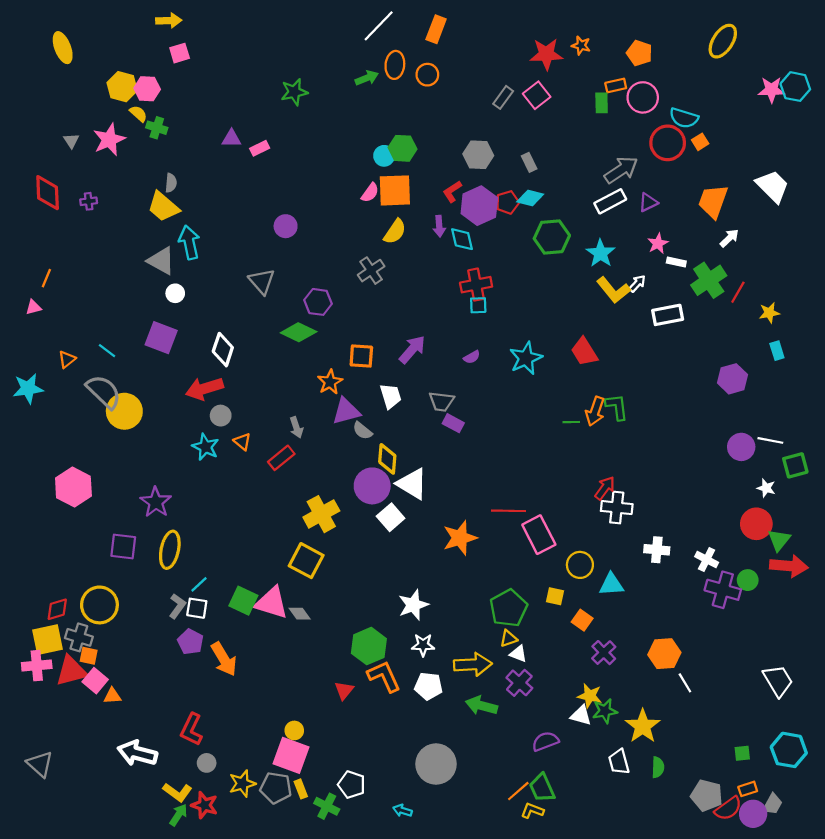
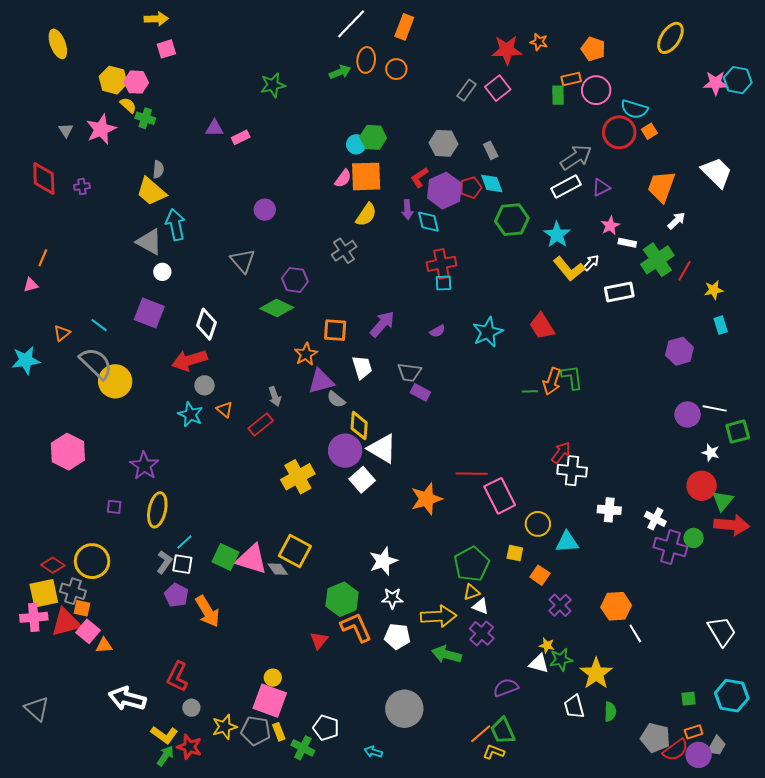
cyan diamond: (530, 198) -> (492, 184), turned 55
purple square: (123, 547) -> (114, 507), size x0.6
yellow square: (306, 561) -> (295, 551), moved
red diamond: (57, 609) -> (53, 565), turned 50
yellow star: (590, 696) -> (547, 645), size x0.7

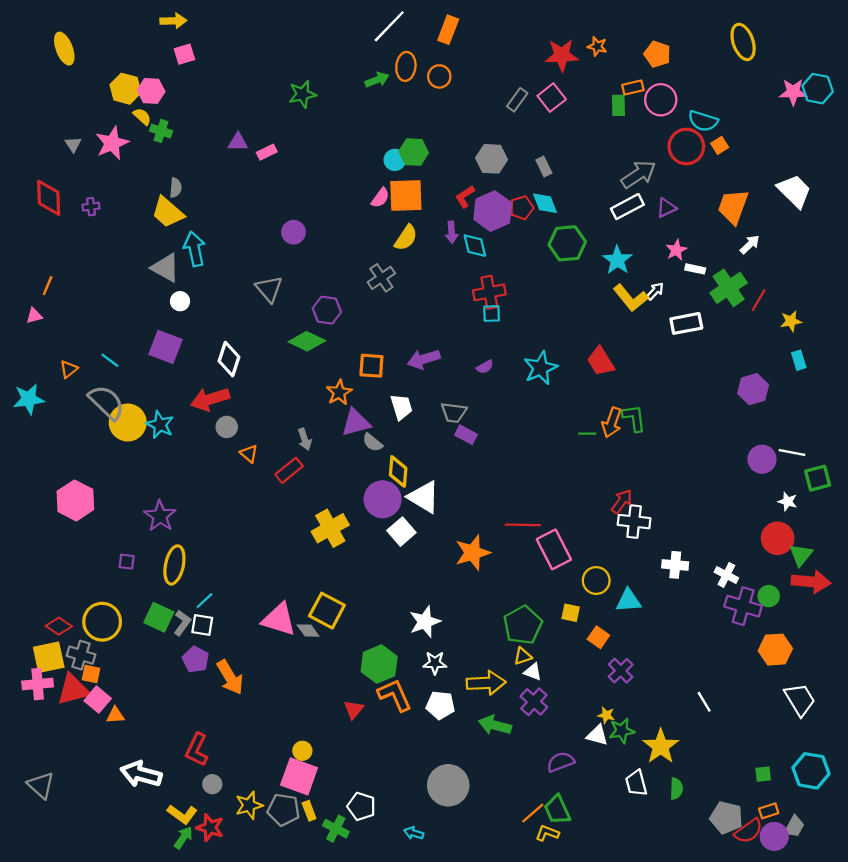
yellow ellipse: (670, 38) -> (743, 42), turned -52
purple arrow: (382, 324) -> (424, 359), turned -148
cyan star: (190, 414) -> (160, 425), moved
green square: (226, 557) -> (159, 617), moved
orange hexagon: (616, 606) -> (775, 650), moved

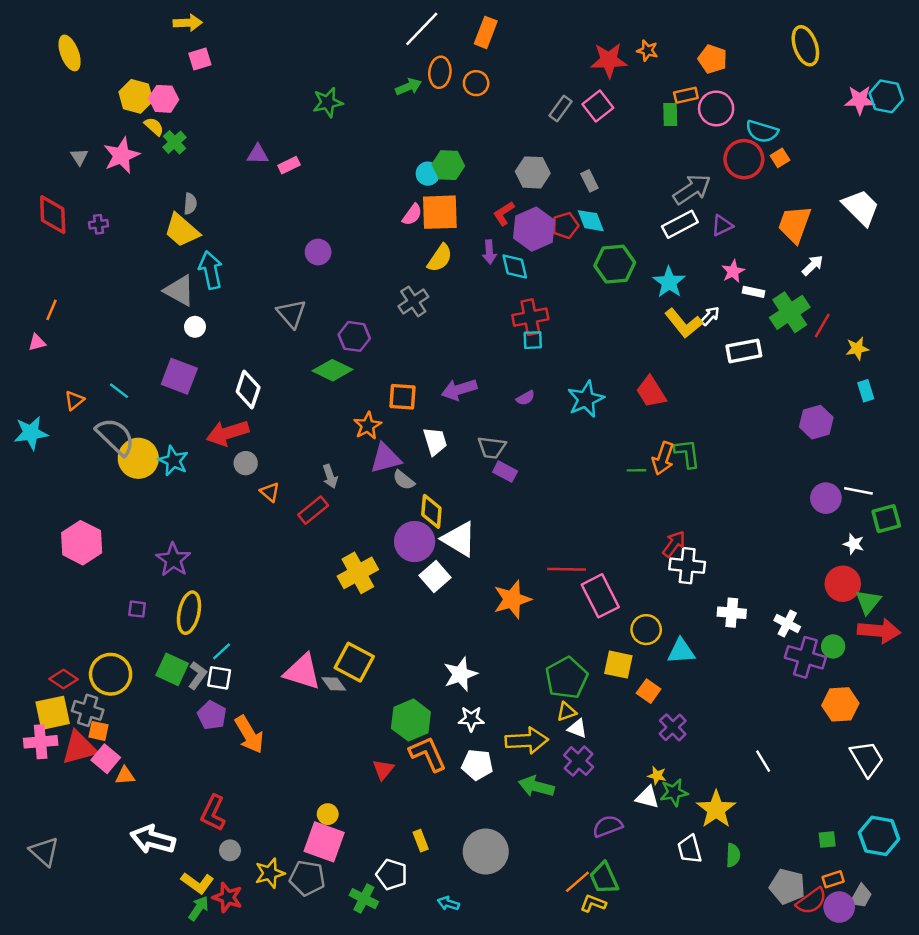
green cross: (161, 131) -> (174, 142), turned 30
yellow square: (571, 613) -> (618, 665), size x1.4
yellow rectangle: (309, 811) -> (421, 841), moved

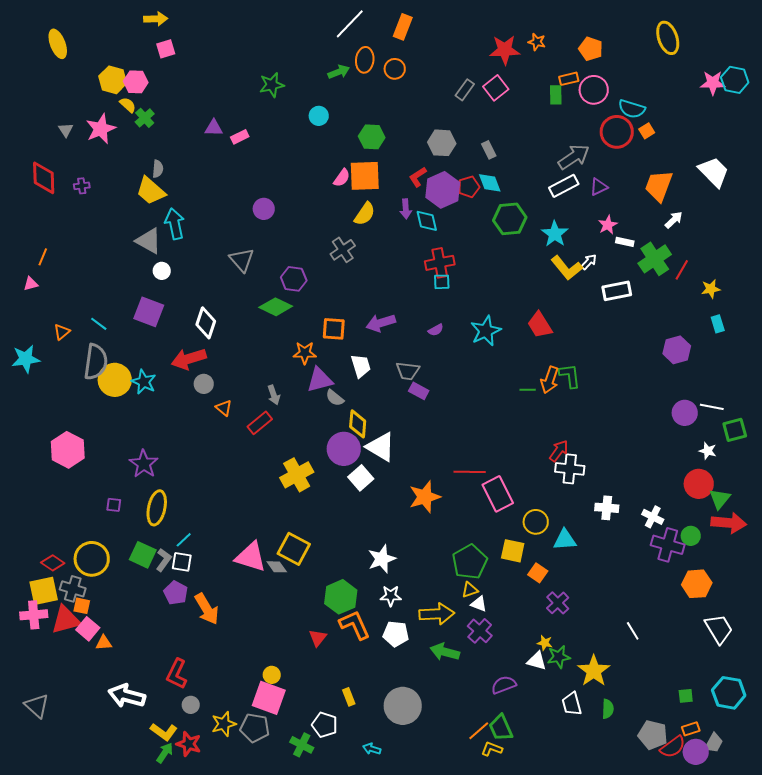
cyan circle: (428, 174) -> (319, 116), moved
orange star: (367, 426) -> (305, 353), turned 30
gray semicircle: (115, 437) -> (96, 362), turned 54

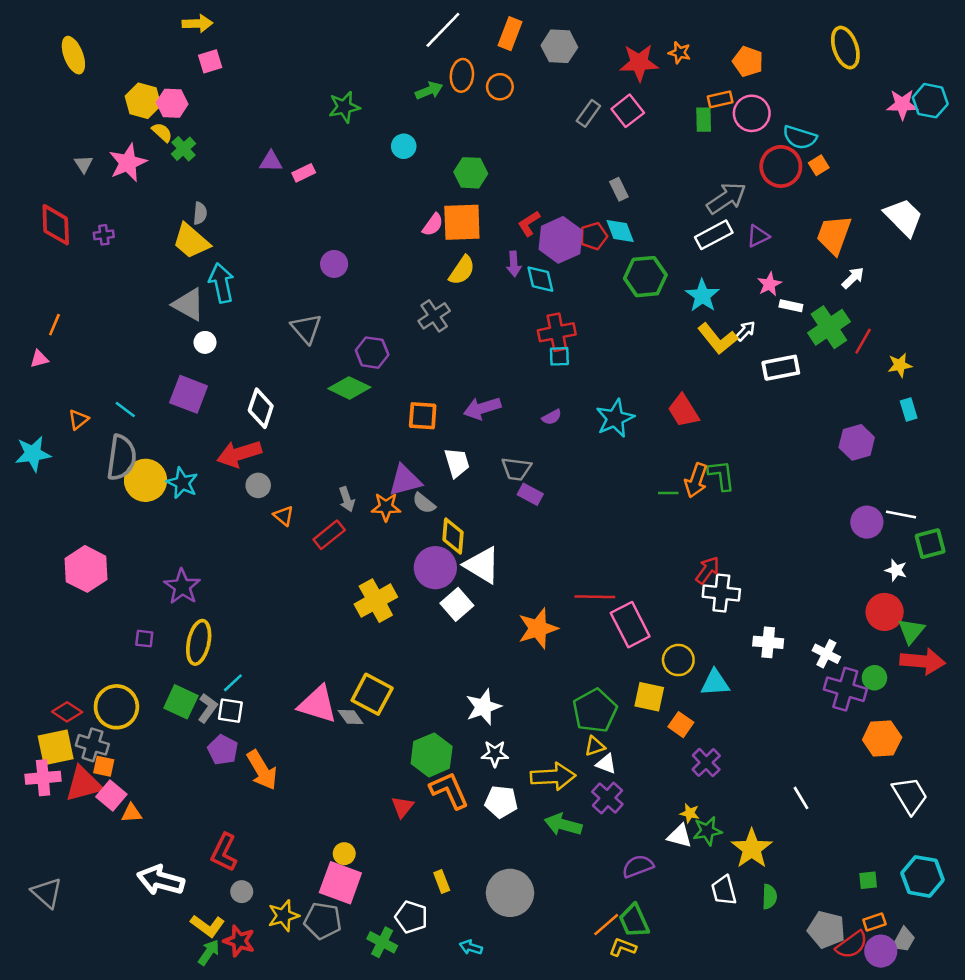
gray hexagon: (442, 143) -> (559, 46), moved
orange star: (305, 353) -> (386, 507), moved

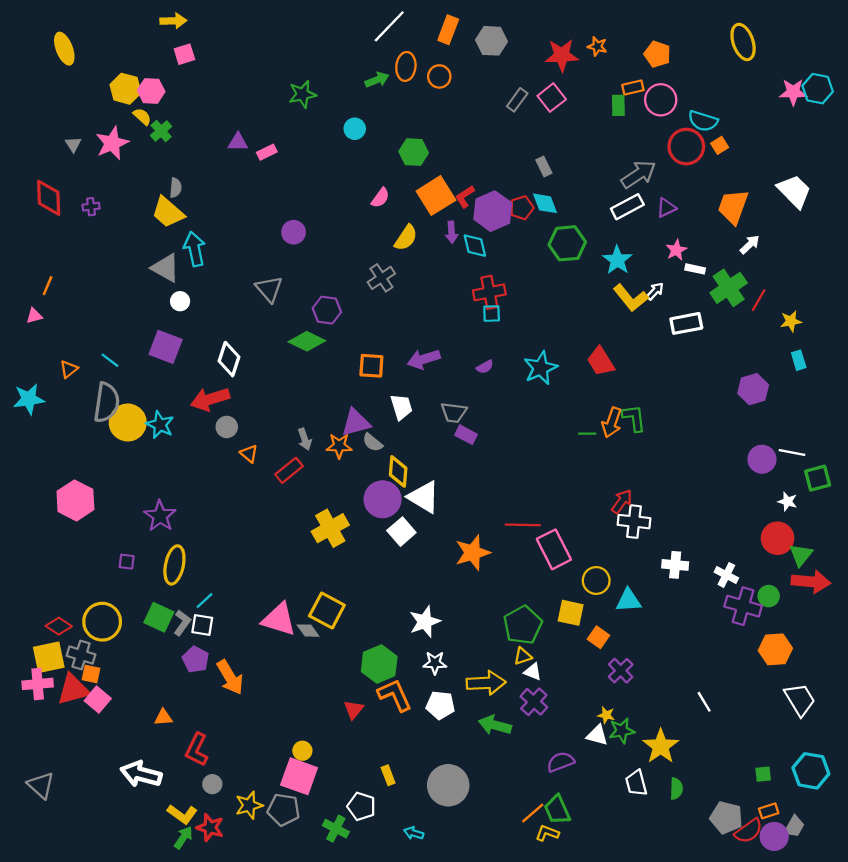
orange square: (462, 222) -> (436, 196), moved, turned -30
orange triangle: (132, 813) -> (163, 717), moved

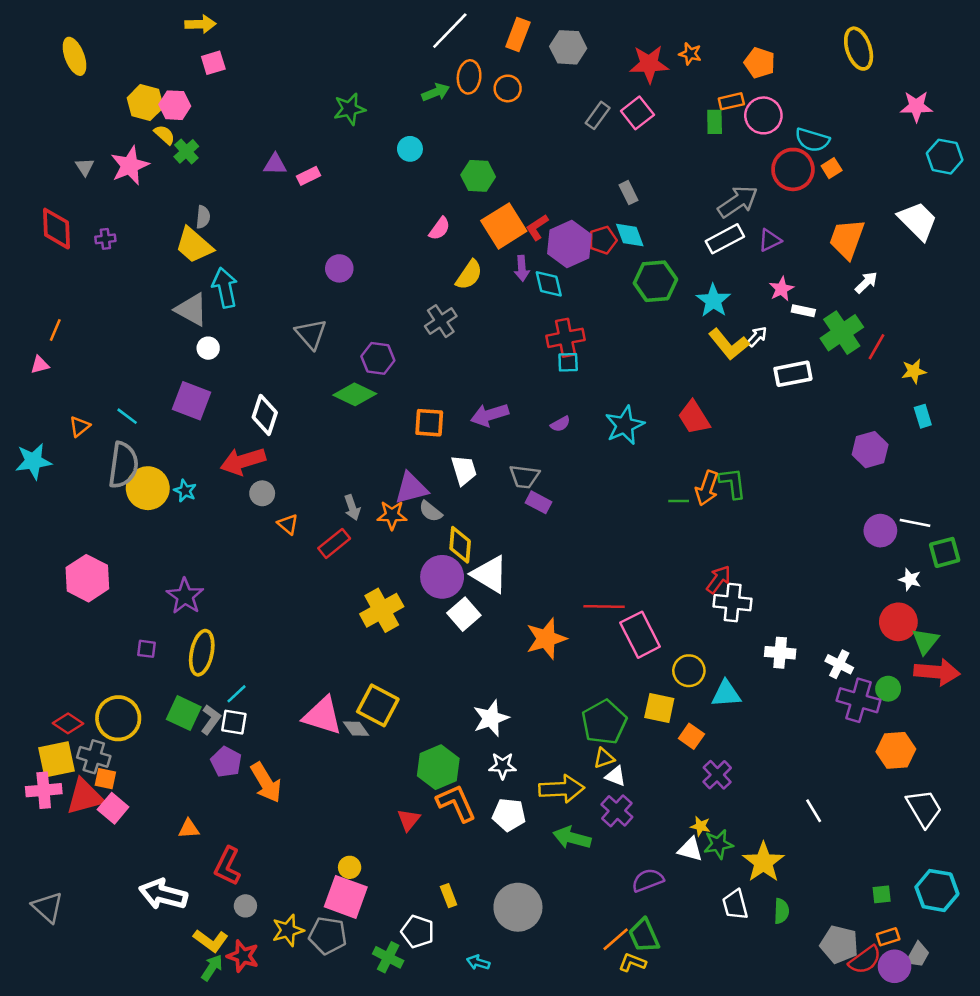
cyan hexagon: (818, 89) -> (945, 157), moved
cyan star: (160, 425) -> (185, 491), size x0.7

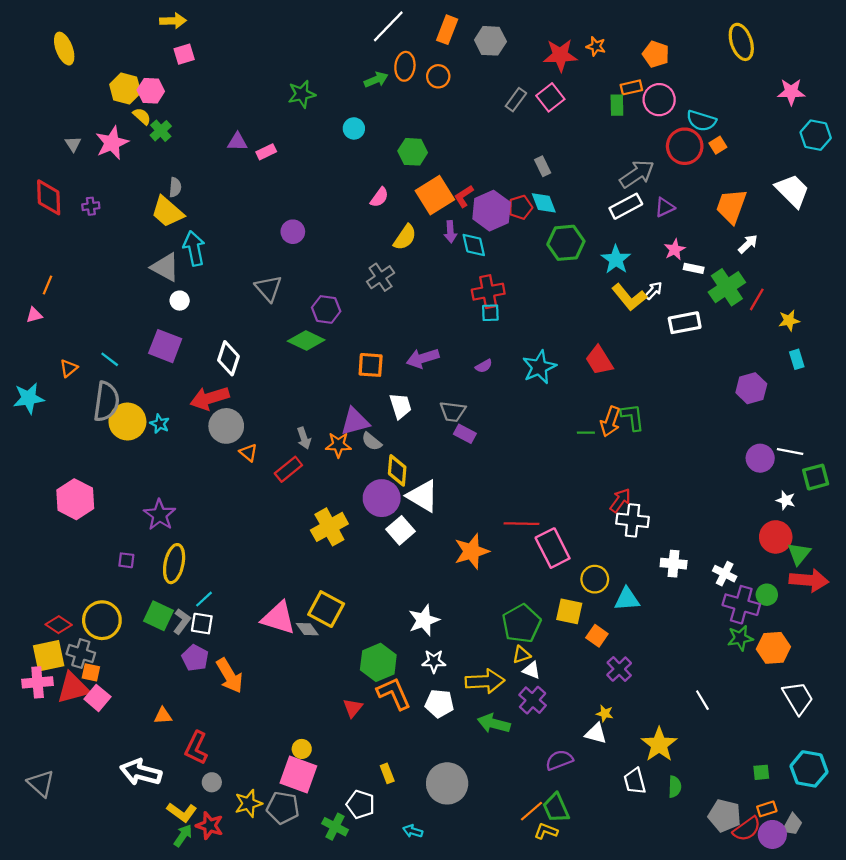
gray circle: (262, 493) -> (226, 426), size x1.6
green star: (718, 844) -> (740, 638), moved

